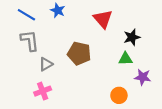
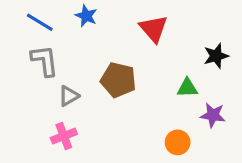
black star: (132, 37) -> (216, 56), moved

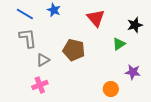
black star: (216, 56) -> (135, 25), moved
green triangle: (187, 88) -> (119, 44), moved, turned -32

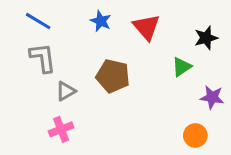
blue star: (54, 10) -> (101, 21), moved
purple star: (133, 72) -> (212, 97), moved
orange circle: (111, 89) -> (195, 135), moved

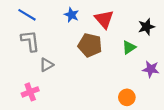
brown pentagon: (113, 76) -> (90, 45), moved
pink cross: (61, 129) -> (30, 92), moved
orange circle: (195, 135) -> (127, 97), moved

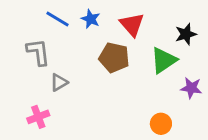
blue line: (27, 15) -> (58, 19), moved
green triangle: (129, 47) -> (164, 60), size x1.5

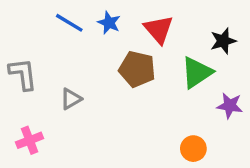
gray L-shape: (38, 52) -> (23, 74), moved
pink cross: (38, 117) -> (30, 140), moved

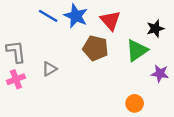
blue star: (109, 23) -> (76, 16), size x1.5
pink cross: (30, 140) -> (16, 79), moved

